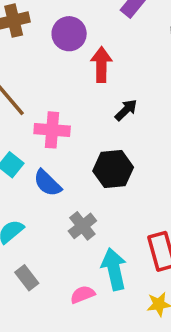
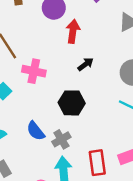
blue semicircle: (47, 183) -> (36, 131), moved
gray cross: (82, 226) -> (61, 139), moved

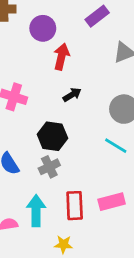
gray cross: (61, 139) -> (49, 167), moved

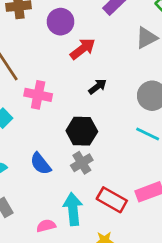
red arrow: (62, 57) -> (83, 49), turned 45
red rectangle: (75, 206) -> (112, 200), turned -52

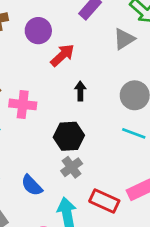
black arrow: (98, 86) -> (80, 91), turned -48
blue semicircle: (41, 164) -> (32, 185), moved

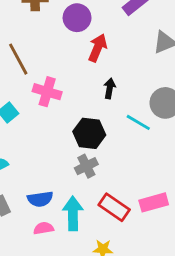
red arrow: (62, 55) -> (98, 48), turned -35
cyan line: (134, 133) -> (138, 122), moved
blue semicircle: (32, 185) -> (40, 199), moved, turned -65

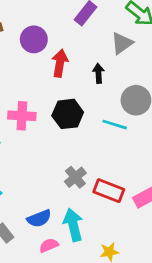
black arrow: (110, 88) -> (98, 73), moved
black hexagon: (89, 133) -> (68, 114), moved
red rectangle: (114, 207) -> (109, 191), moved

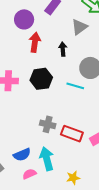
purple circle: (34, 39) -> (24, 19), moved
gray cross: (75, 177) -> (48, 124), turned -35

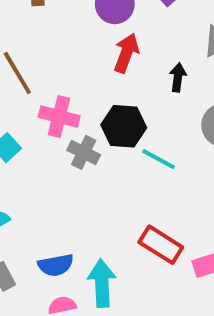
cyan line: (75, 86) -> (159, 159), moved
gray cross: (48, 124) -> (84, 152), moved

